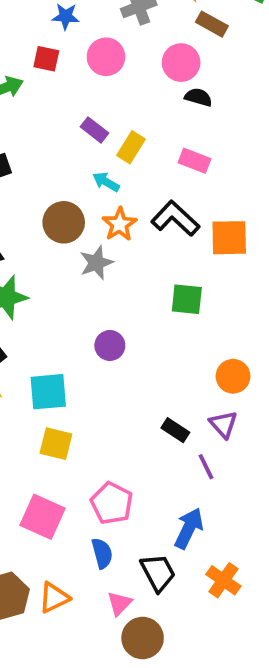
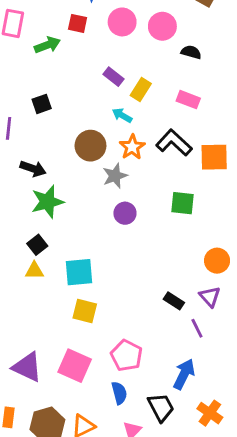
pink circle: (181, 63) -> (162, 26), moved
purple circle: (110, 345) -> (125, 213), moved

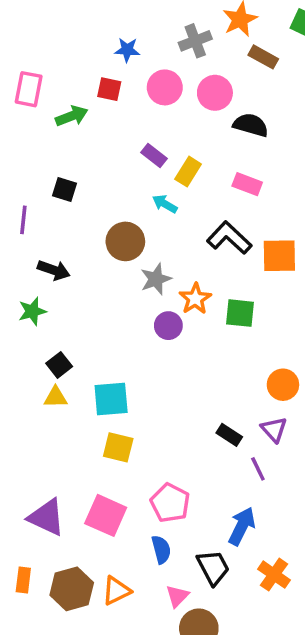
black semicircle: (191, 52) -> (251, 125), size x1.4
black square: (42, 104) -> (64, 189), turned 36
orange star: (132, 147) -> (195, 299), moved
green star: (47, 202) -> (32, 311), moved, size x0.7

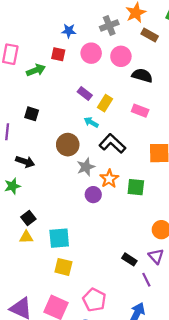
black L-shape: (229, 238) -> (112, 144), moved

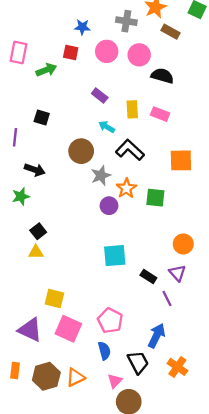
gray cross: (109, 25) -> (126, 21), turned 30
yellow rectangle: (105, 103) -> (132, 109), moved, turned -35
cyan square: (59, 238) -> (115, 256), moved
yellow square: (63, 267) -> (54, 299), moved

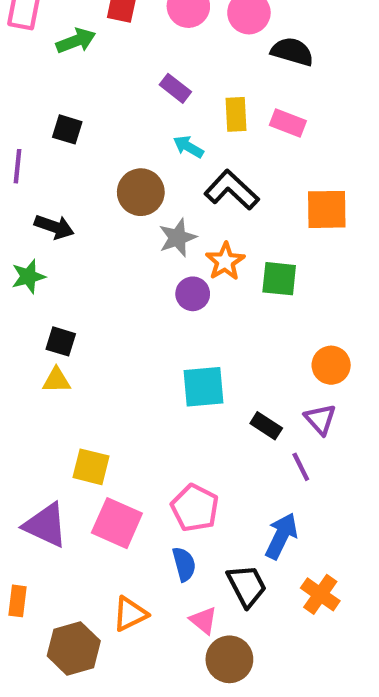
black square: (38, 231) -> (61, 341), turned -35
brown hexagon: (46, 376) -> (74, 648), moved
pink triangle: (115, 381) -> (203, 620), turned -35

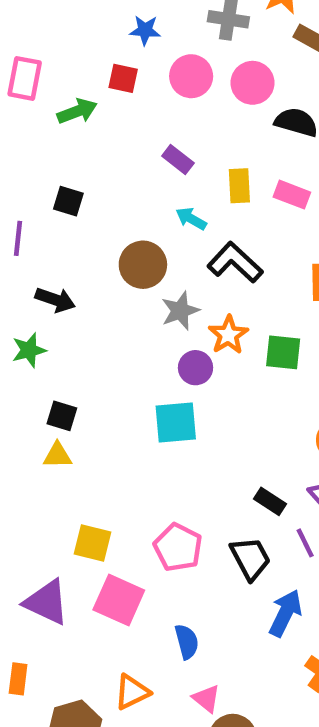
cyan square: (203, 387) -> (176, 422), moved
pink pentagon: (195, 508) -> (178, 547), moved
black trapezoid: (247, 586) -> (250, 558), moved

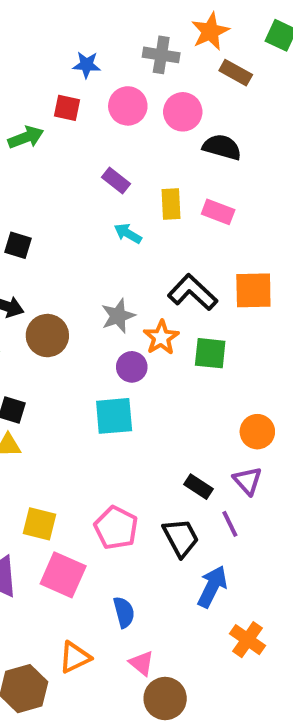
black square: (68, 201) -> (18, 245), moved
black L-shape: (235, 262) -> (193, 292), moved
brown circle: (143, 265) -> (47, 336), moved

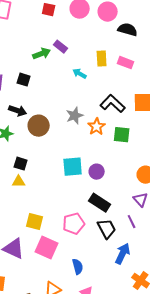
green arrow: (26, 137) -> (42, 54), moved
purple rectangle: (116, 181) -> (61, 47), moved
purple circle: (132, 367) -> (97, 172), moved
black rectangle: (198, 487) -> (100, 203), moved, size x1.5
pink pentagon: (116, 528) -> (74, 224), turned 30

